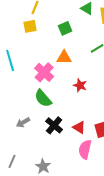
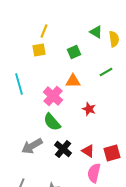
gray arrow: (23, 122) -> (32, 146), size x1.5

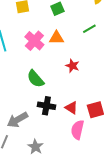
pink cross: (53, 96) -> (34, 41), moved
gray arrow: (32, 146) -> (17, 120), moved
black cross: (63, 149) -> (46, 106), turned -30

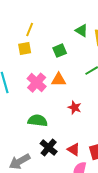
green semicircle: (35, 79) -> (38, 121), turned 138
black cross: (46, 106) -> (49, 148), turned 30

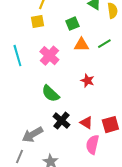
orange triangle: (59, 80) -> (81, 45), moved
green semicircle: (38, 121) -> (50, 94), turned -144

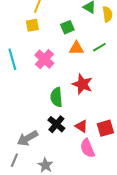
red star: (87, 81) -> (82, 84), size x1.5
green semicircle: (50, 94) -> (56, 97), moved, turned 42
pink semicircle: (92, 145) -> (87, 148), turned -36

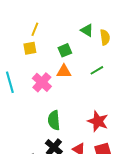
orange triangle: (76, 48) -> (64, 71), moved
red star: (82, 84) -> (98, 121), moved

